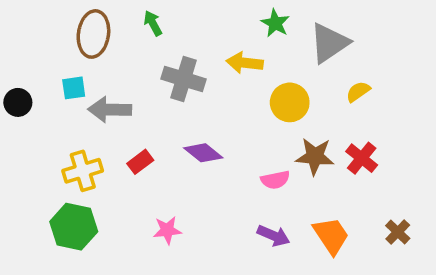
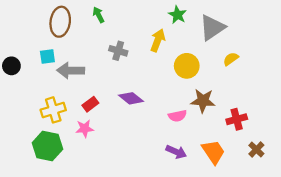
yellow arrow: (245, 63) -> (158, 40), turned 105
gray cross: (183, 79) -> (118, 51), size x0.7
red cross: (362, 158) -> (237, 119), moved, turned 36
pink star: (167, 230) -> (85, 129), moved

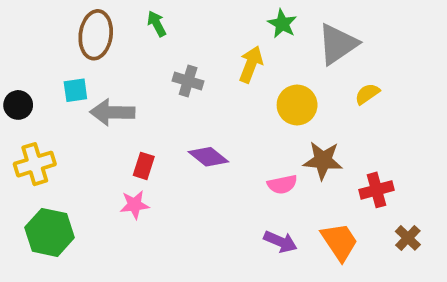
red rectangle: (90, 104) -> (144, 166), turned -35
yellow cross: (53, 110) -> (35, 164), moved
green hexagon: (47, 146) -> (50, 232), moved

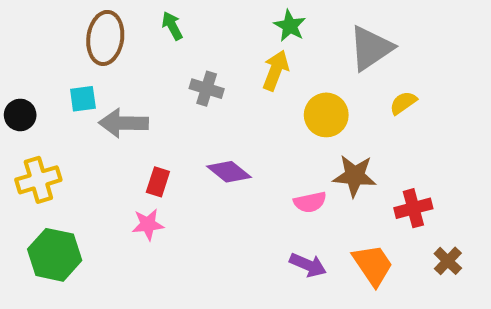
green star: (282, 24) -> (290, 26), moved

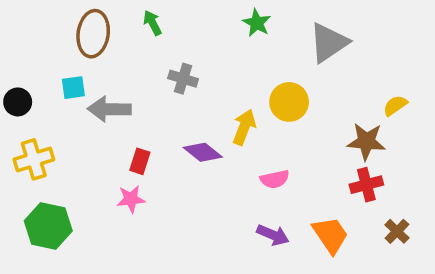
yellow arrow: (276, 70) -> (244, 127), moved
yellow semicircle: (403, 103) -> (395, 106), moved
brown star: (355, 176) -> (366, 141), moved

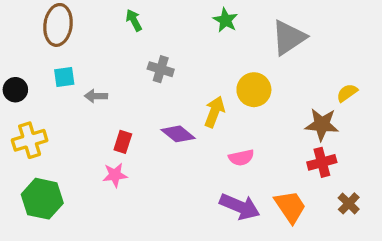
brown ellipse: (93, 34) -> (58, 25), moved
gray arrow: (109, 109) -> (96, 96), size x0.6
purple arrow: (273, 235) -> (240, 207), size x1.4

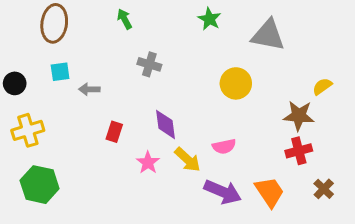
gray triangle: (289, 38) -> (268, 35), turned 45
yellow arrow: (214, 112) -> (187, 160), moved, turned 112
purple diamond: (178, 134) -> (166, 124), turned 44
pink star: (115, 175) -> (148, 163), moved, turned -30

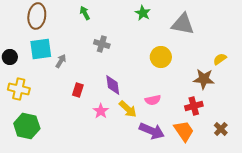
cyan square: (60, 72) -> (41, 49), size x1.6
gray arrow: (89, 89) -> (61, 61), turned 120
yellow cross: (28, 130) -> (19, 89), turned 30
red cross: (299, 151) -> (194, 106), moved

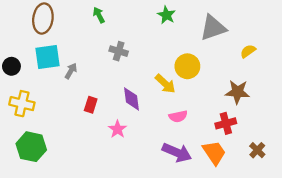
gray triangle: (183, 24) -> (213, 28), turned -30
yellow semicircle: (220, 59) -> (248, 51), moved
yellow arrow: (128, 109) -> (165, 84), moved

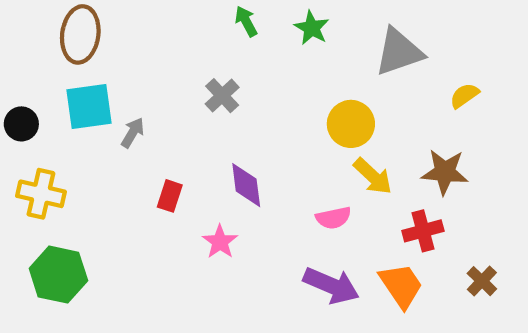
green arrow: (99, 15) -> (246, 21), moved
gray cross: (119, 51) -> (222, 96), turned 30
yellow arrow: (165, 84) -> (373, 176), moved

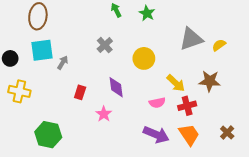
gray triangle: (399, 52) -> (191, 39), moved
yellow circle: (351, 124) -> (144, 58), moved
red cross: (423, 231) -> (187, 106), moved
green hexagon: (58, 275) -> (48, 135), moved

